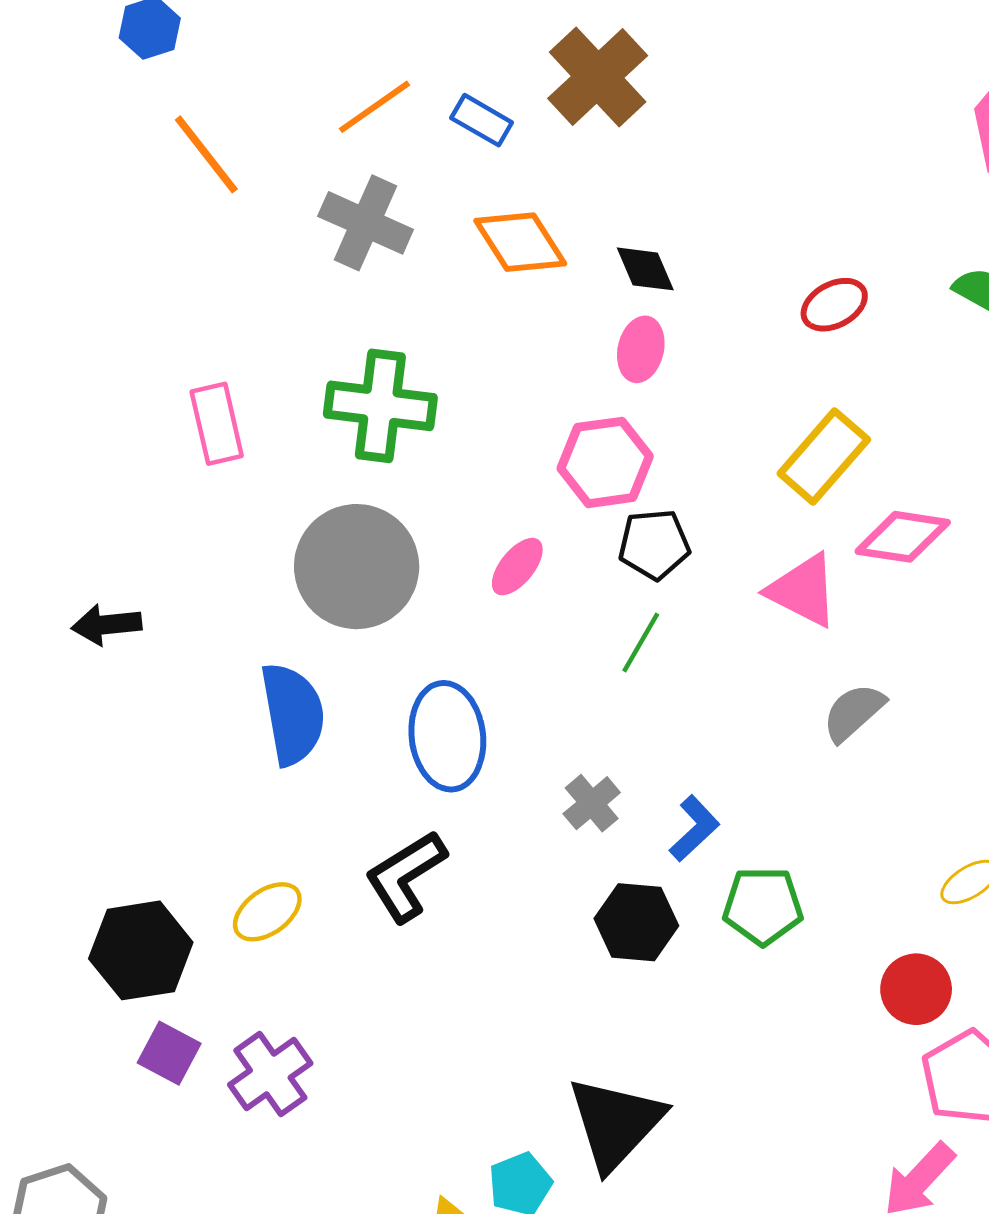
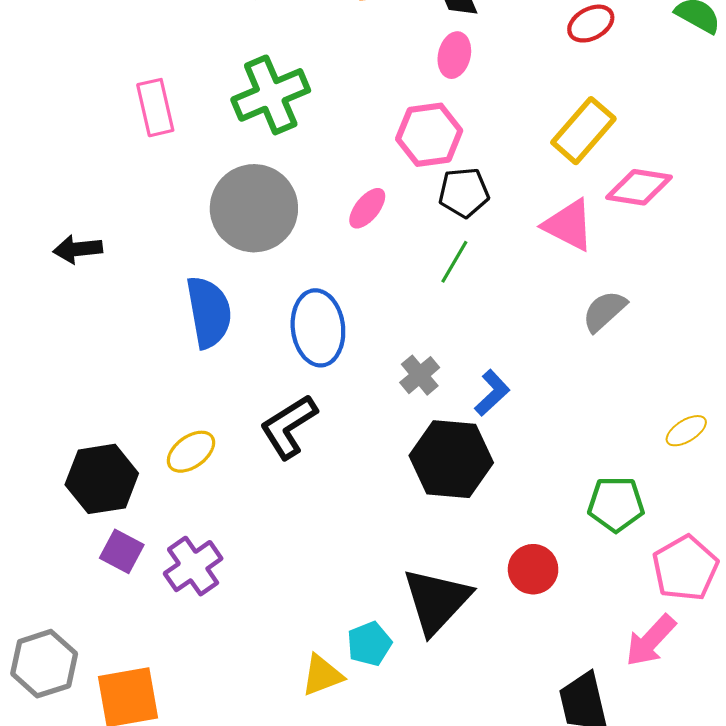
green cross: (380, 406) -> (271, 95), turned -30
green pentagon: (763, 906) -> (616, 504), moved
black hexagon: (636, 922) -> (451, 459), size x1.4
red circle: (916, 989) -> (533, 569), moved

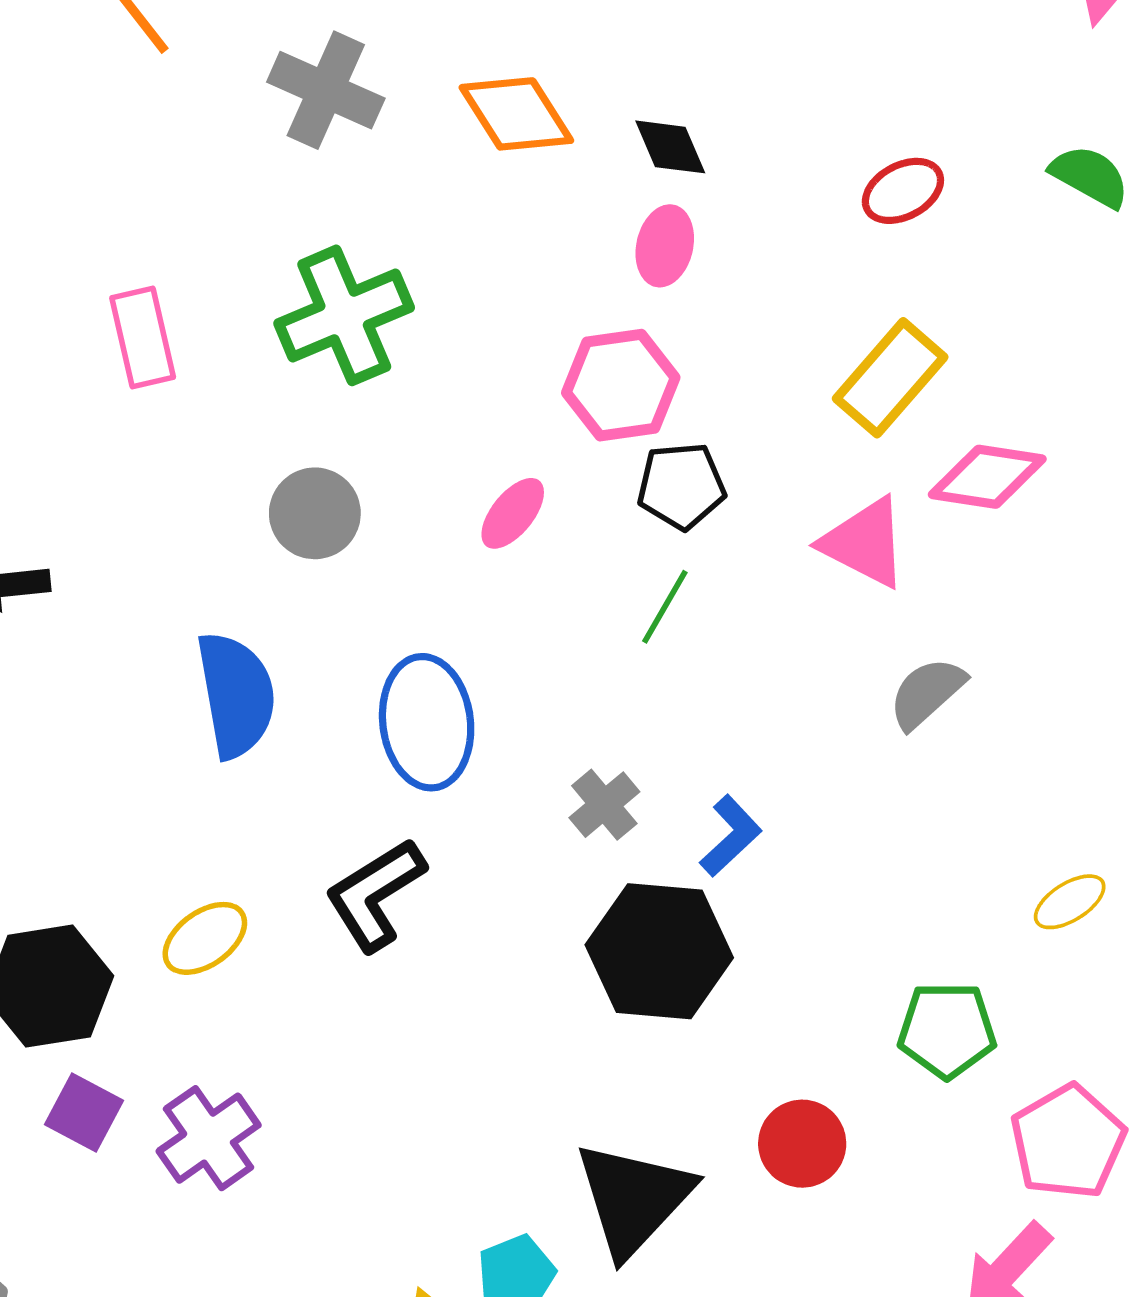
gray circle: (254, 208) -> (315, 513), size x0.6

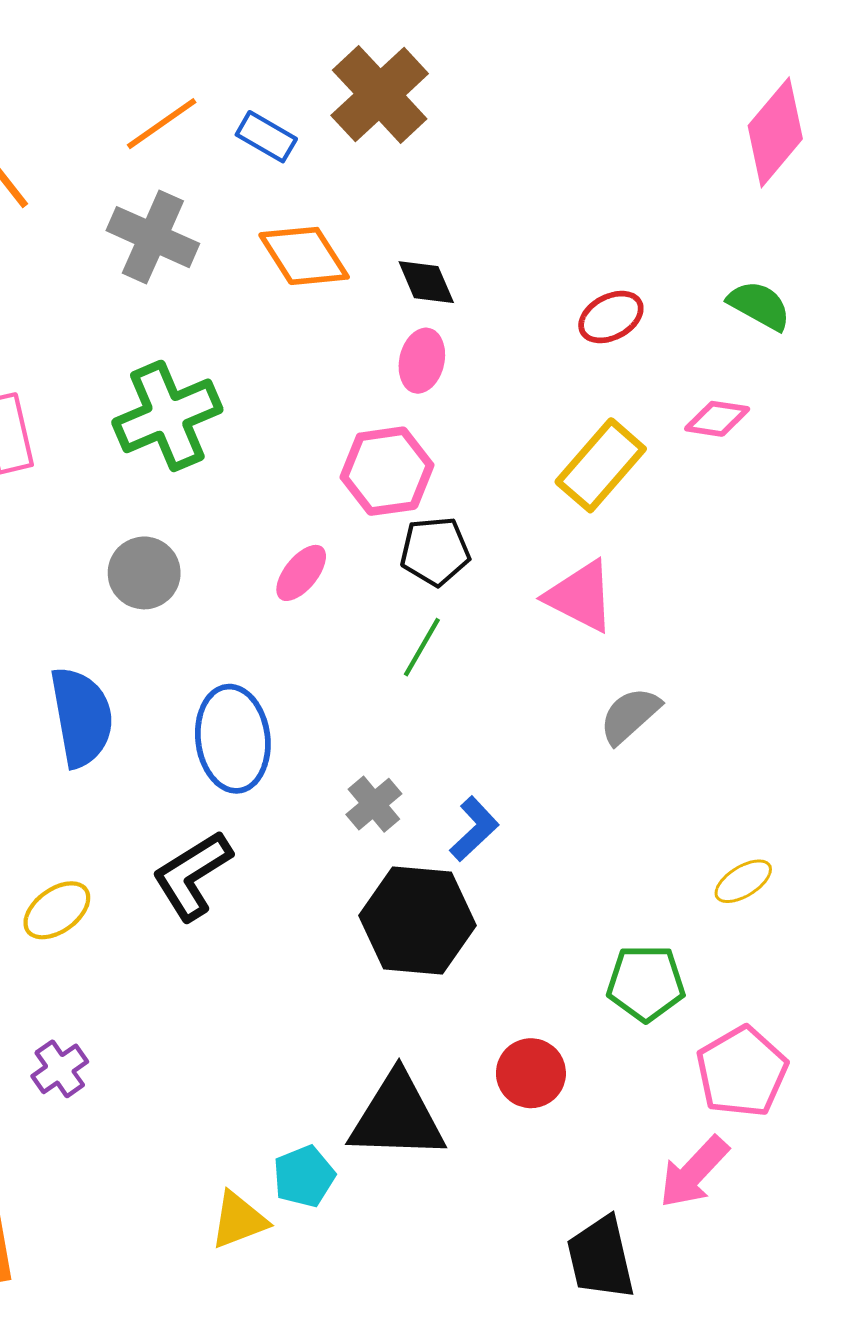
pink diamond: (987, 477) -> (717, 419), moved, size x0.7
purple cross: (209, 1138) -> (60, 1069), size x0.7
black triangle: (634, 1199) -> (397, 1117), turned 49

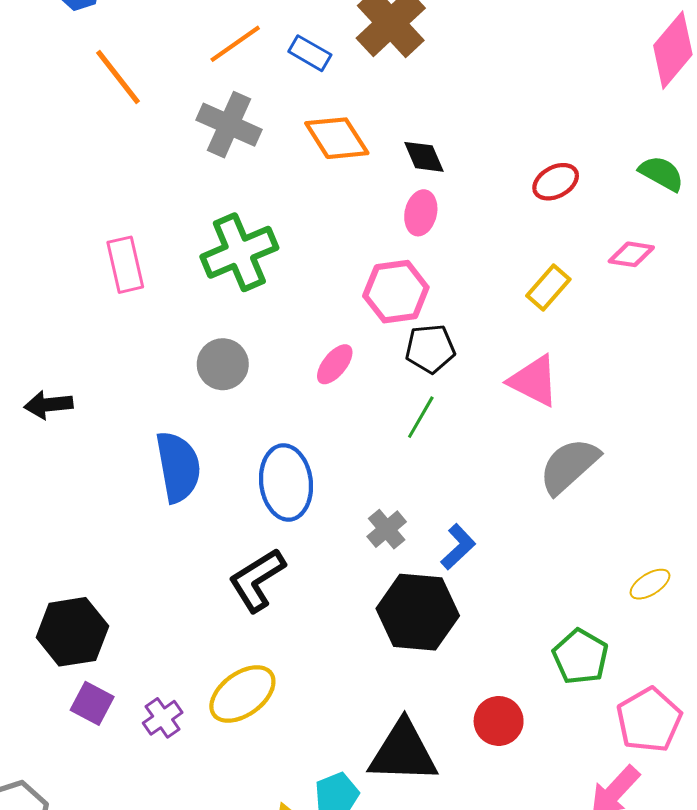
yellow rectangle: (601, 465) -> (548, 287), size x0.7
gray semicircle: (630, 715) -> (569, 466), size x1.4
yellow ellipse: (57, 910) -> (242, 694), moved, size x1.4
green pentagon: (646, 983) -> (581, 657), turned 30

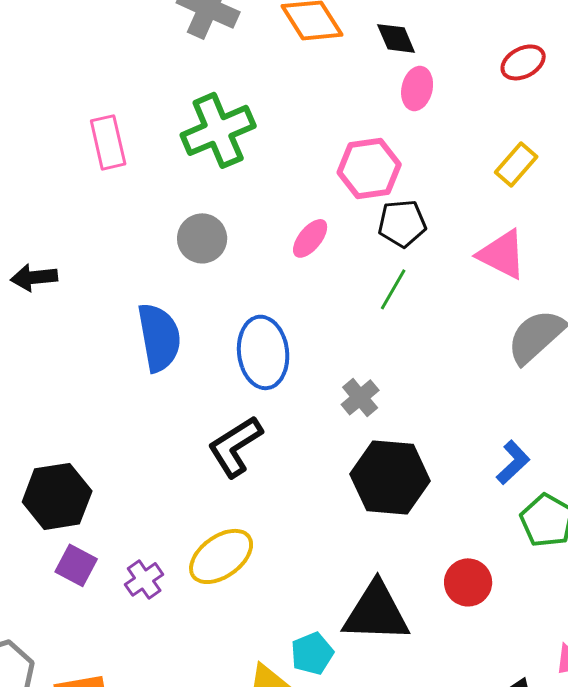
pink ellipse: (421, 213) -> (417, 88), moved
blue L-shape: (458, 547) -> (513, 462), moved

